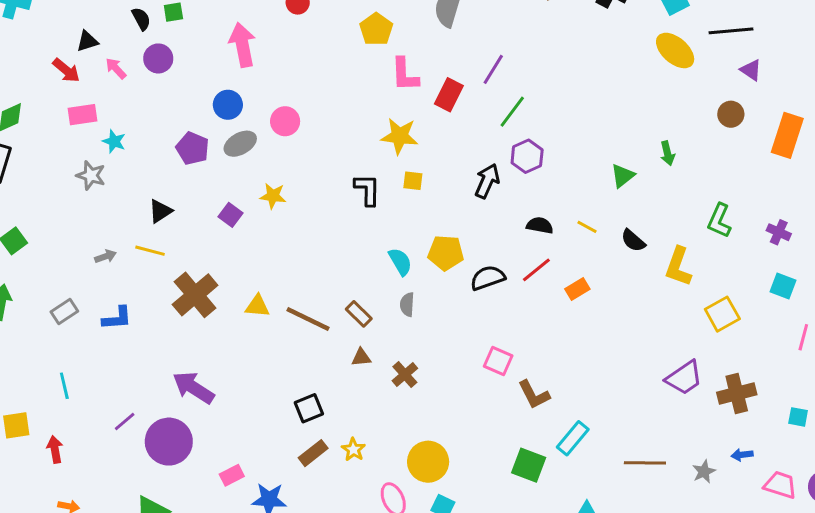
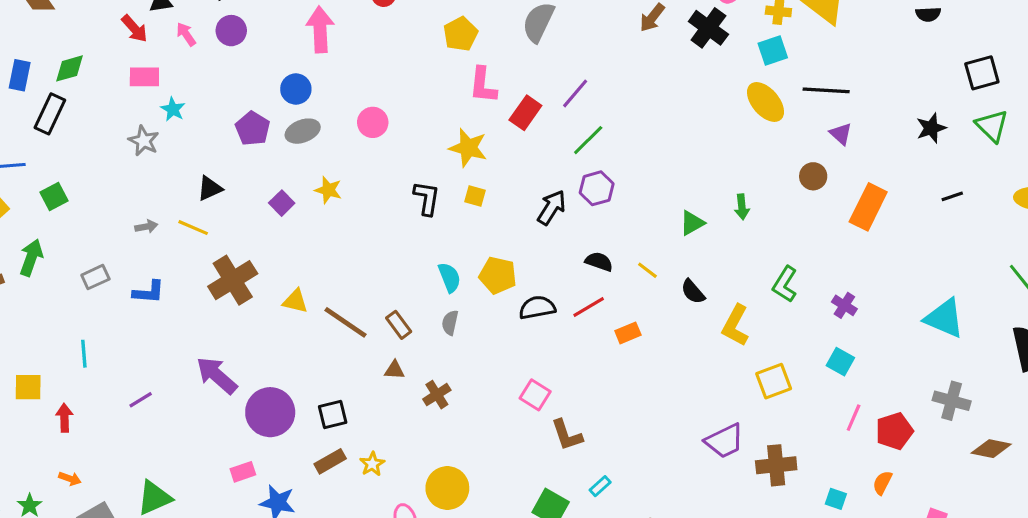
pink circle: (285, 121) -> (373, 122), moved
cyan rectangle: (573, 438) -> (600, 486), size x0.6
purple circle: (169, 442) -> (270, 412), moved

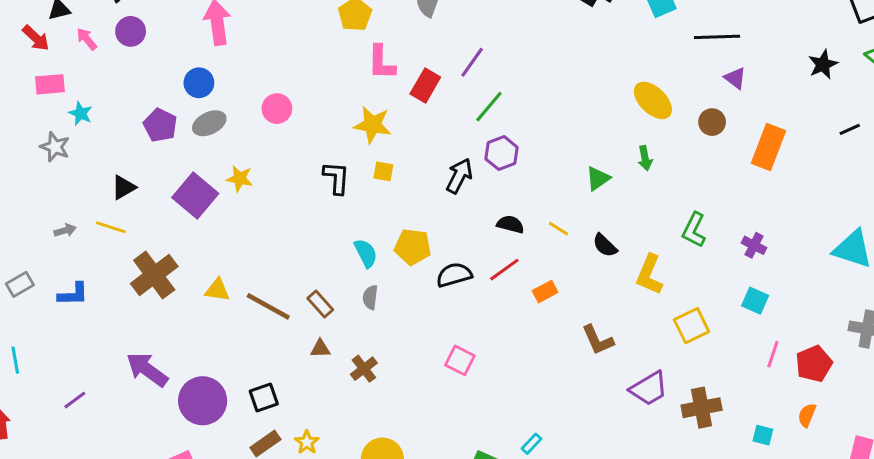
yellow ellipse: (765, 102) -> (653, 100), moved
purple square: (282, 203) -> (195, 195), size x1.8
brown L-shape: (567, 435) -> (598, 340), moved

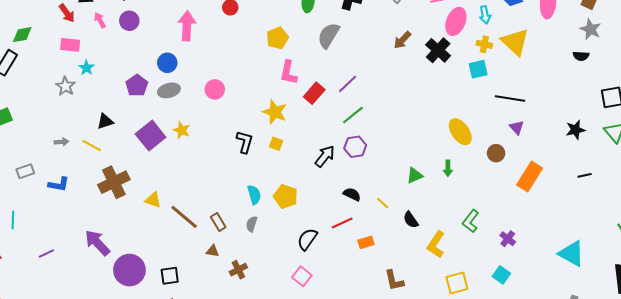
black semicircle: (454, 275) -> (307, 239), moved, turned -50

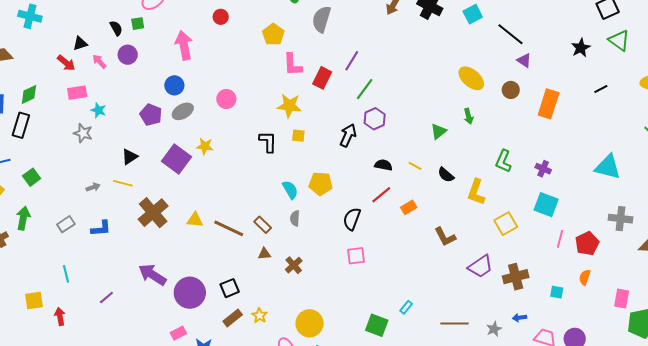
black line: (510, 98) -> (511, 34), turned 44
cyan square: (501, 275) -> (546, 205), size x1.4
pink square: (302, 276) -> (356, 256), turned -30

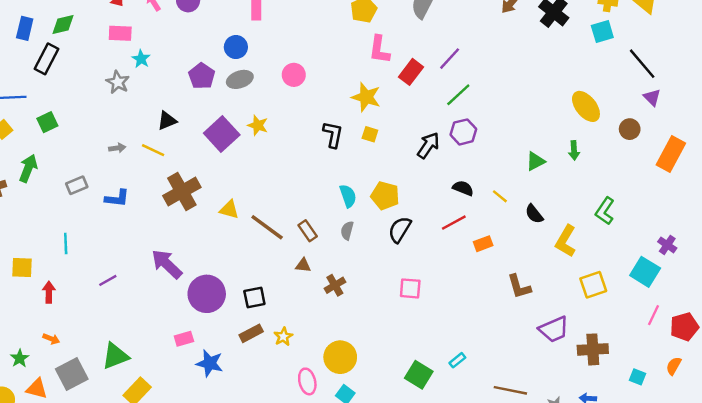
purple cross: (543, 169) -> (667, 245), moved
black semicircle: (352, 219) -> (400, 230), moved

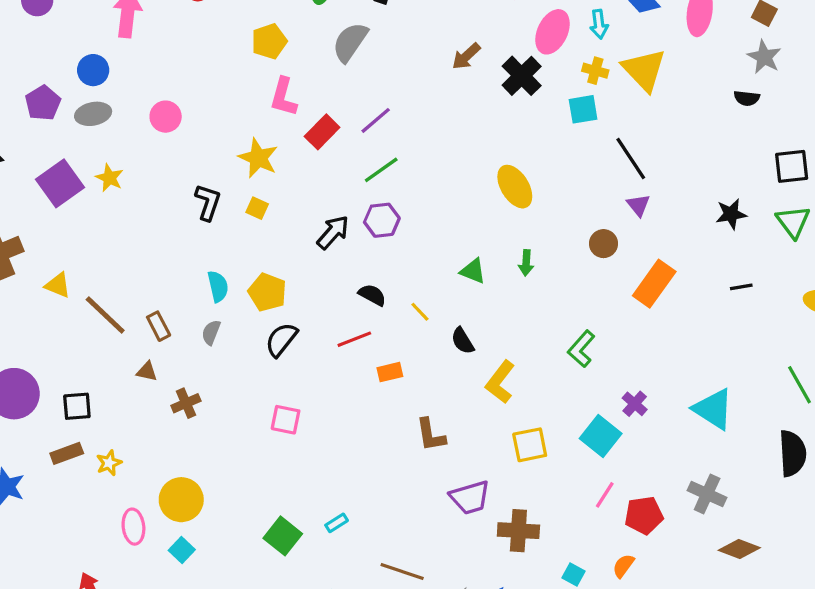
yellow ellipse: (586, 106) -> (515, 187), moved
green triangle: (536, 161) -> (473, 271), turned 42
green L-shape: (605, 211) -> (581, 349), moved

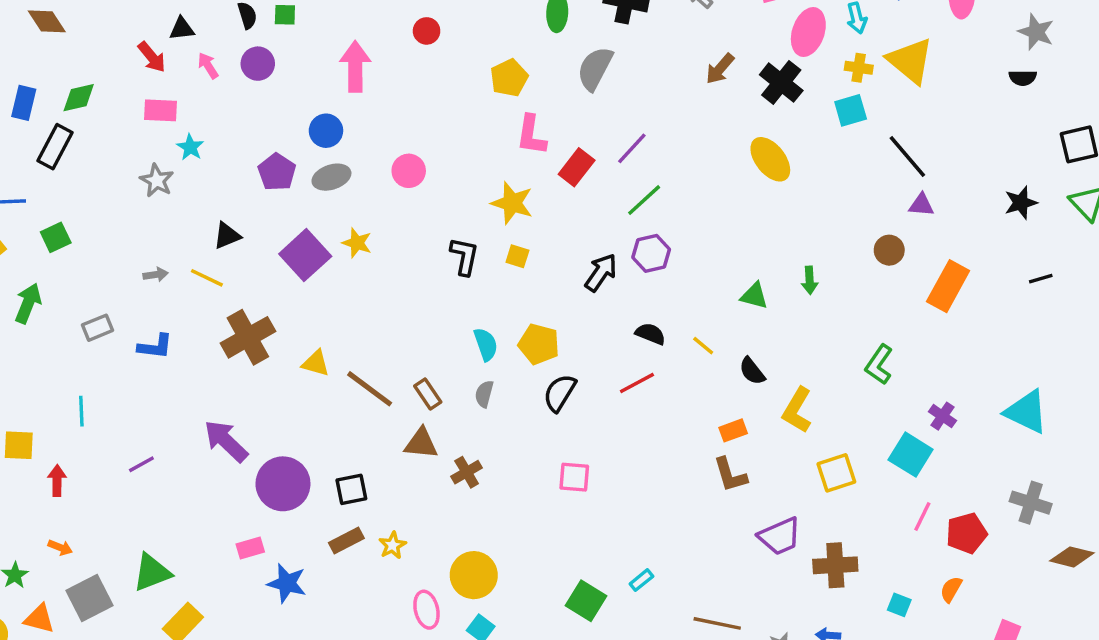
yellow ellipse: (515, 187) -> (770, 159), moved
purple triangle: (638, 205) -> (921, 205), turned -40
brown triangle: (147, 371) -> (421, 443), size x1.5
orange rectangle: (390, 372) -> (733, 430), moved

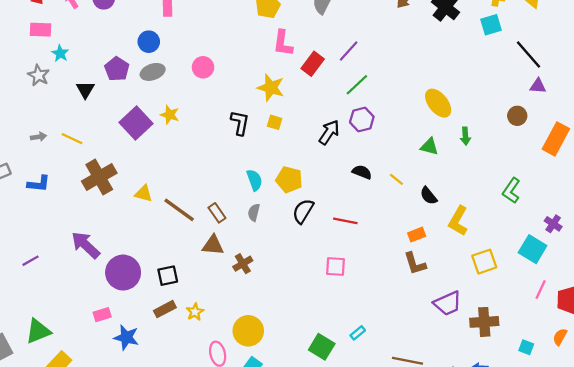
yellow ellipse: (770, 159) -> (438, 103), moved
black triangle: (227, 236) -> (85, 90), moved, turned -36
red line: (637, 383) -> (345, 221), moved, turned 40
pink square: (574, 477) -> (336, 267), moved

